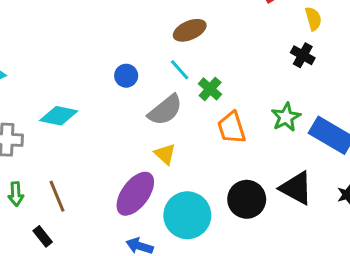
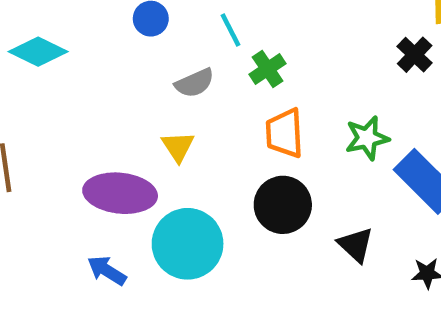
gray semicircle: (165, 110) -> (195, 83), size x0.7
black triangle: (296, 188) -> (356, 245), size x0.7
purple ellipse: (135, 194) -> (120, 193), turned 45
black circle: (247, 199) -> (283, 205), moved

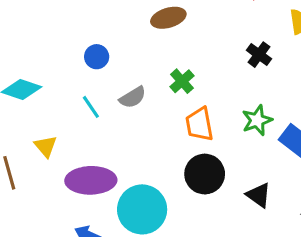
cyan line: (231, 30) -> (91, 107), moved
black cross: (415, 55) -> (259, 55), moved
yellow triangle: (178, 147) -> (46, 146), moved

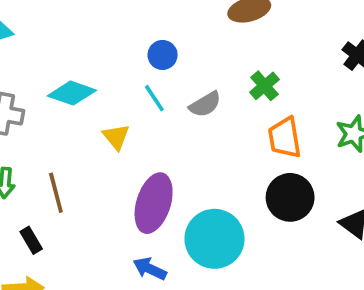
cyan line: (91, 107) -> (154, 98), moved
yellow triangle: (46, 146) -> (116, 137), moved
purple ellipse: (91, 180) -> (154, 203), turned -72

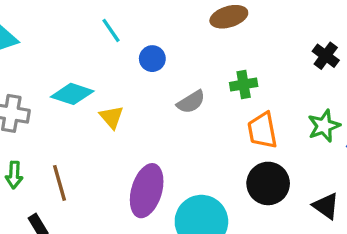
green cross: (264, 86) -> (244, 84), turned 32
cyan line: (154, 98) -> (111, 30), moved
yellow triangle: (116, 137) -> (112, 117), moved

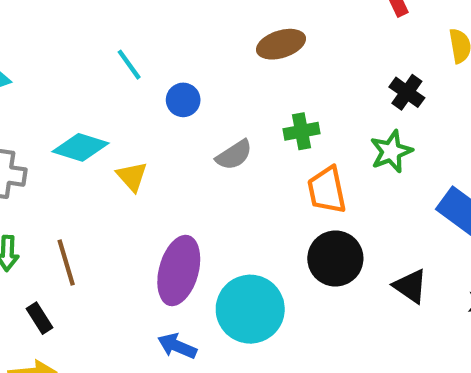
green star: (324, 126) -> (391, 152), moved

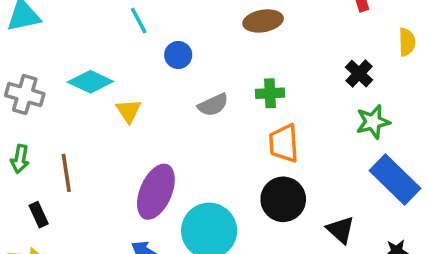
green star: (391, 152) -> (373, 122), moved

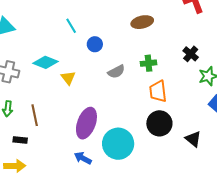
black cross: (359, 74) -> (191, 54), moved
black rectangle: (39, 215) -> (20, 140), turned -56

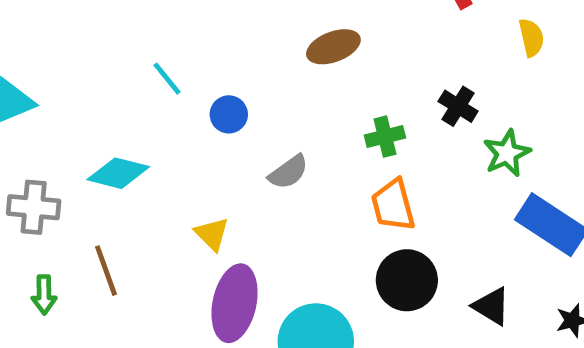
green cross: (149, 63) -> (385, 137), moved
yellow triangle: (68, 78) -> (212, 234), moved
brown line: (35, 115) -> (106, 271), moved

